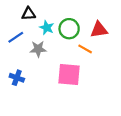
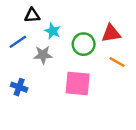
green circle: (69, 29) -> (84, 44), moved
orange line: (85, 49) -> (117, 62), moved

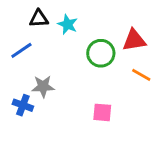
cyan star: (53, 31) -> (68, 24), moved
gray star: (43, 55) -> (43, 86), moved
pink square: (78, 84) -> (102, 112), moved, size x0.6

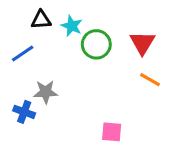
red triangle: (134, 40) -> (142, 43), turned -50
green circle: (101, 53) -> (96, 44), moved
pink square: (102, 112) -> (112, 132), moved

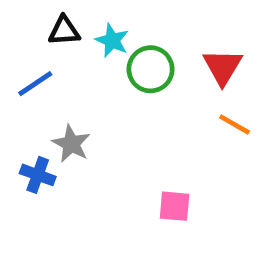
gray star: (46, 92) -> (71, 144), turned 30

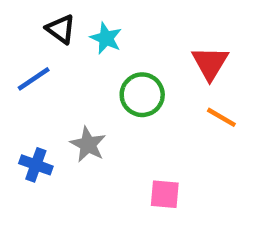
black triangle: (64, 31) -> (61, 29), turned 40
green circle: (151, 69) -> (142, 95), moved
gray star: (71, 144) -> (88, 144), moved

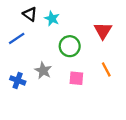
orange line: (221, 117) -> (106, 69), moved, turned 32
pink square: (165, 194) -> (76, 78), moved

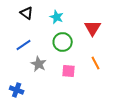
cyan star: (52, 19) -> (57, 17), moved
blue line: (17, 38) -> (24, 45), moved
blue cross: (18, 80) -> (17, 90), moved

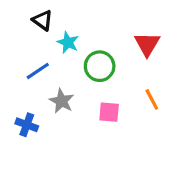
cyan star: (57, 17) -> (68, 42), moved
blue cross: (17, 90) -> (27, 125), moved

